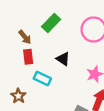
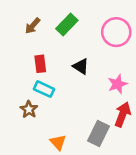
brown arrow: (25, 37) -> (33, 26), moved, turned 80
cyan rectangle: (42, 79) -> (44, 89), moved

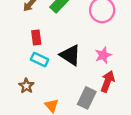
black triangle: (81, 66) -> (70, 55), moved, size x1.5
brown star: (29, 109) -> (26, 86), moved

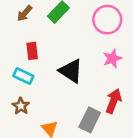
pink star: (103, 55) -> (112, 58), moved
cyan rectangle: (40, 59) -> (23, 76), moved

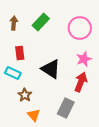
brown arrow: (25, 13) -> (14, 23), turned 144
red arrow: (114, 101) -> (81, 82), moved
brown star: (21, 106) -> (25, 95), moved

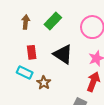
black triangle: (51, 69) -> (63, 54), moved
brown star: (25, 95) -> (44, 83), moved

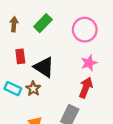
black triangle: (63, 54) -> (44, 67), moved
cyan rectangle: (25, 73) -> (13, 89), moved

